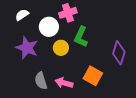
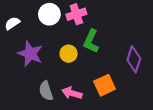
white semicircle: (22, 15) -> (12, 23), moved
white circle: (49, 27) -> (49, 14), moved
orange square: (93, 76) -> (105, 85), turned 36

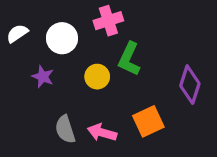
white circle: (49, 14) -> (62, 38), moved
purple star: (30, 54) -> (43, 77), size x0.6

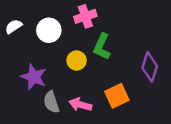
purple star: (43, 77) -> (34, 77), moved, size x1.5

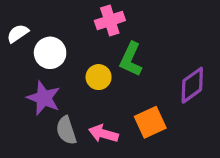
white circle: (49, 30) -> (50, 53), moved
purple diamond: (150, 67) -> (192, 85), turned 36

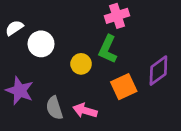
pink cross: (110, 21) -> (117, 16), moved
purple star: (44, 98) -> (20, 91), moved
orange square: (150, 122) -> (124, 87), moved

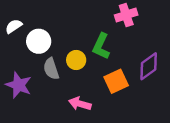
pink cross: (117, 16) -> (126, 15), moved
gray semicircle: (54, 108) -> (51, 69), moved

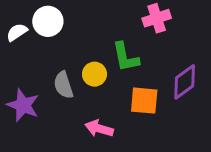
white circle: (39, 41) -> (48, 21), moved
green L-shape: (101, 46) -> (126, 57), turned -36
orange square: (116, 81) -> (144, 101), turned 30

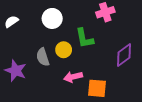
white circle: (48, 21) -> (52, 18), moved
orange square: (144, 101) -> (97, 88), moved
pink arrow: (99, 128) -> (73, 77), moved, turned -30

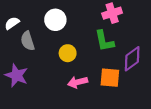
green L-shape: (84, 38) -> (104, 41), moved
gray semicircle: (43, 57) -> (28, 41), moved
orange square: (97, 88) -> (110, 78), moved

